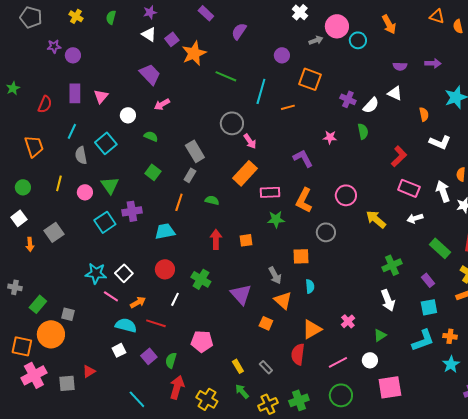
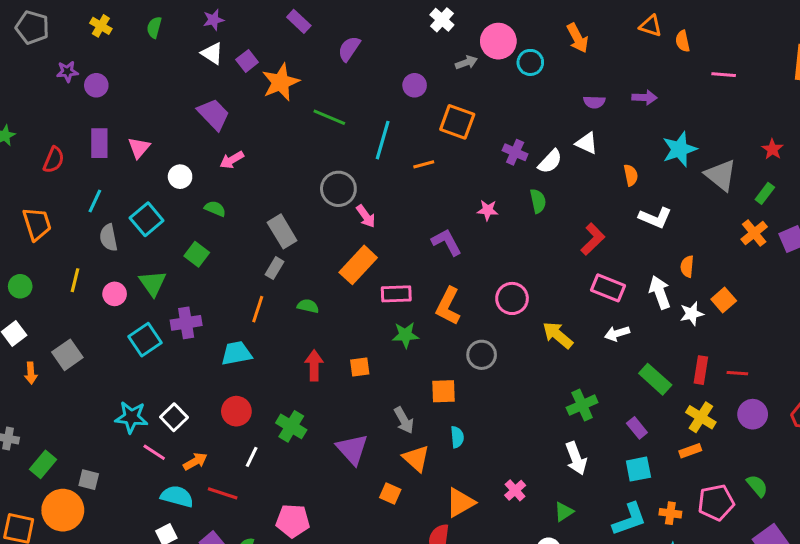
green square: (153, 172) -> (197, 254), moved

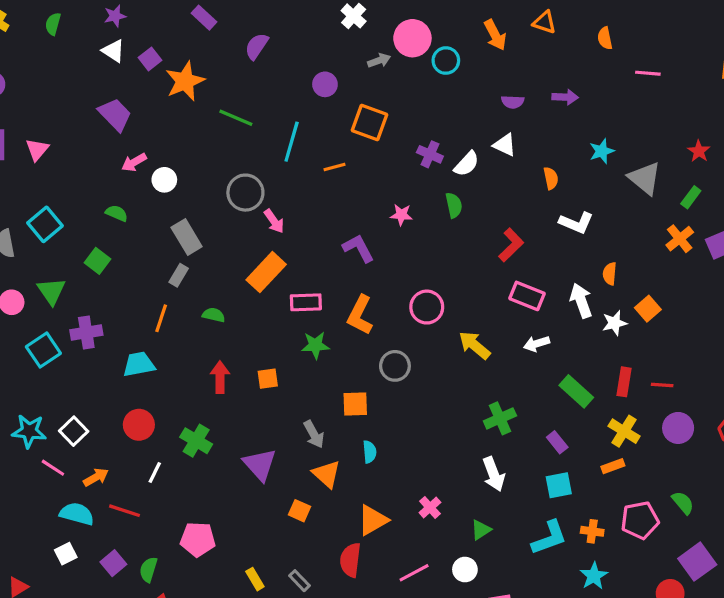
orange triangle: (651, 26) -> (544, 22), moved
cyan star: (680, 149) -> (602, 151), size x0.7
white circle: (180, 177) -> (164, 180), moved

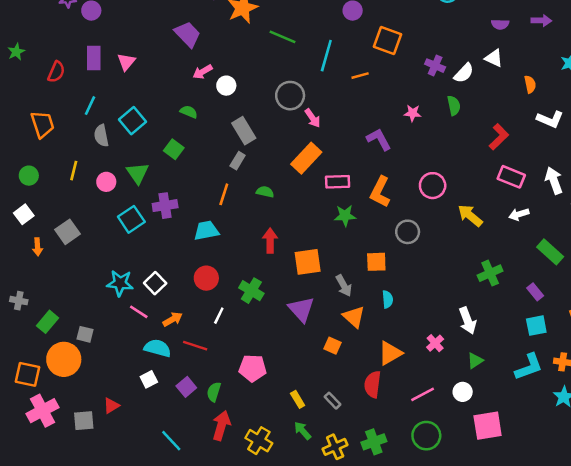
orange square: (268, 379) -> (308, 262), moved, size x1.6
white arrow: (494, 474) -> (468, 321), moved

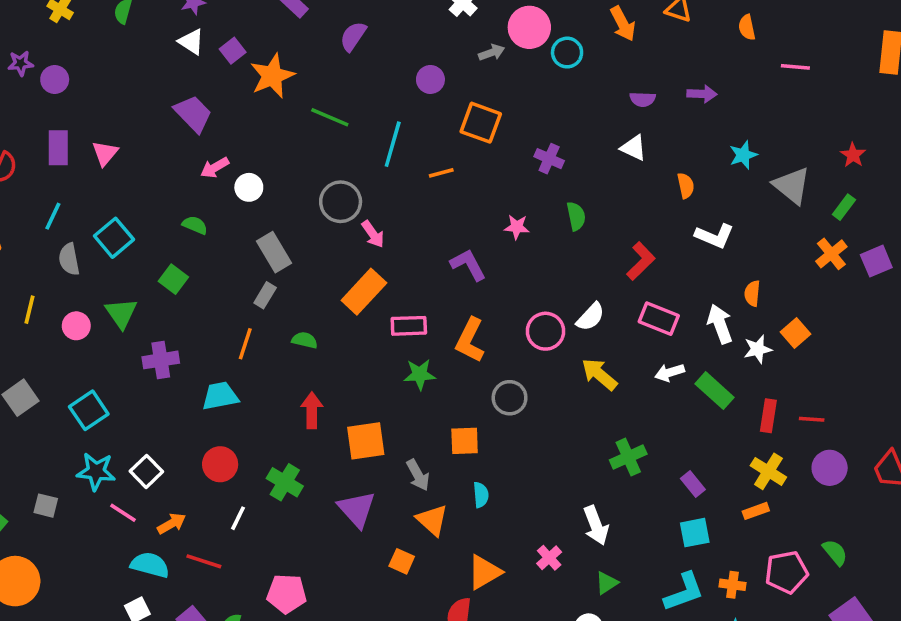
white semicircle: (464, 73) -> (590, 317), moved
cyan square: (131, 219) -> (89, 410), moved
green rectangle: (550, 252) -> (715, 391), moved
gray square: (85, 334) -> (46, 506), moved

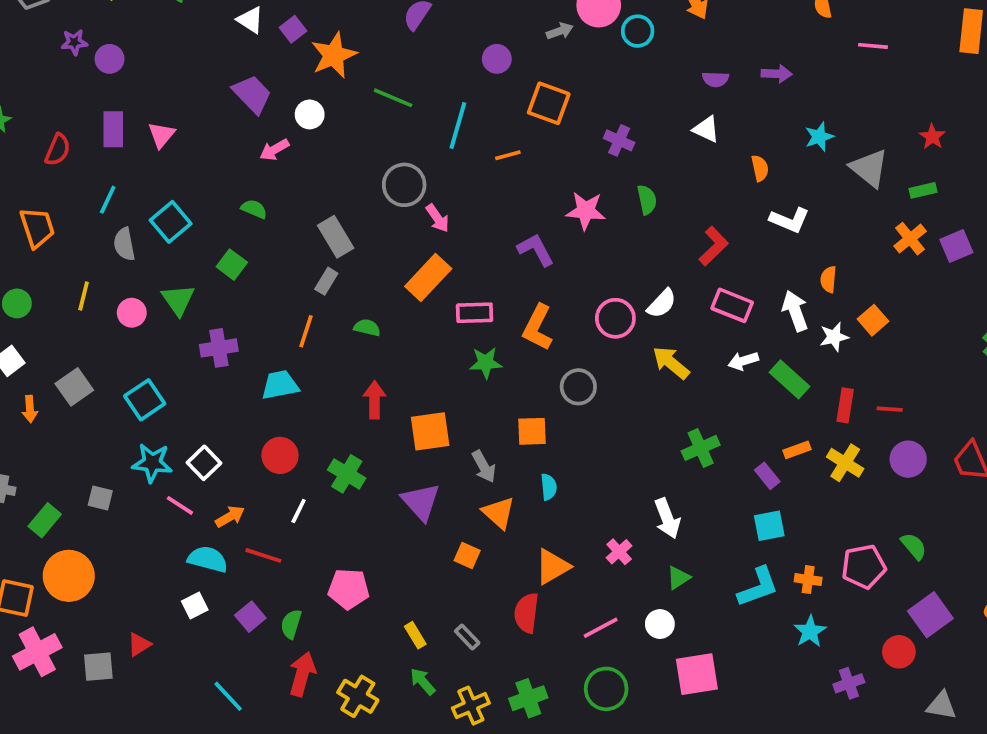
white circle: (249, 187) -> (310, 114), moved
green rectangle: (844, 207) -> (923, 190), turned 40
pink star: (517, 227) -> (586, 211), size x1.5
orange rectangle: (756, 511) -> (797, 450), moved

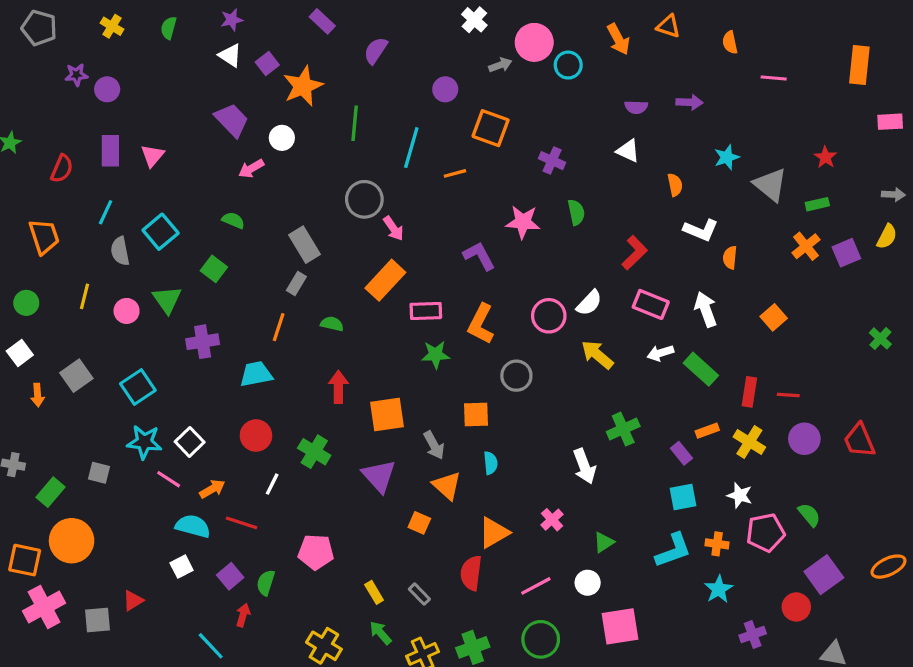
green line: (393, 98) -> (355, 123), turned 72
orange semicircle: (828, 279) -> (730, 258), moved
white star: (834, 337) -> (740, 495), moved, turned 30
white arrow: (667, 518) -> (584, 466), moved
red arrow: (302, 674) -> (243, 615), moved, size x0.6

